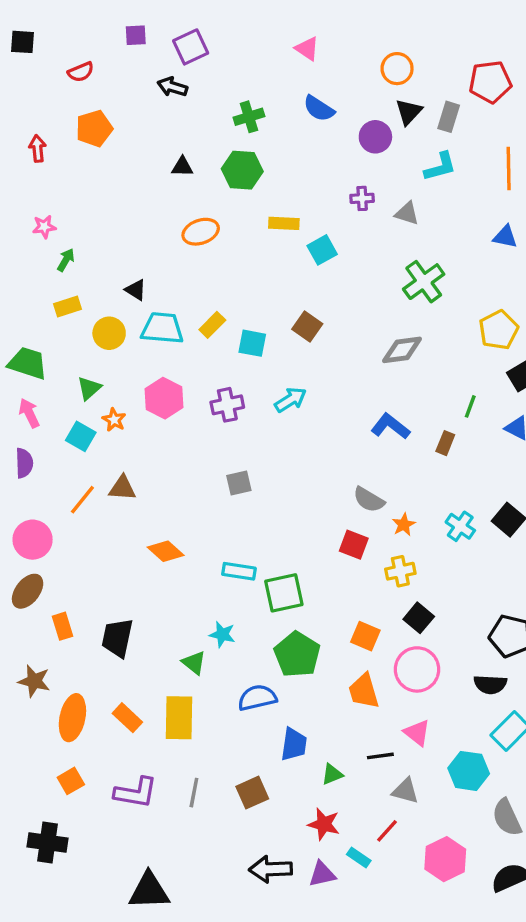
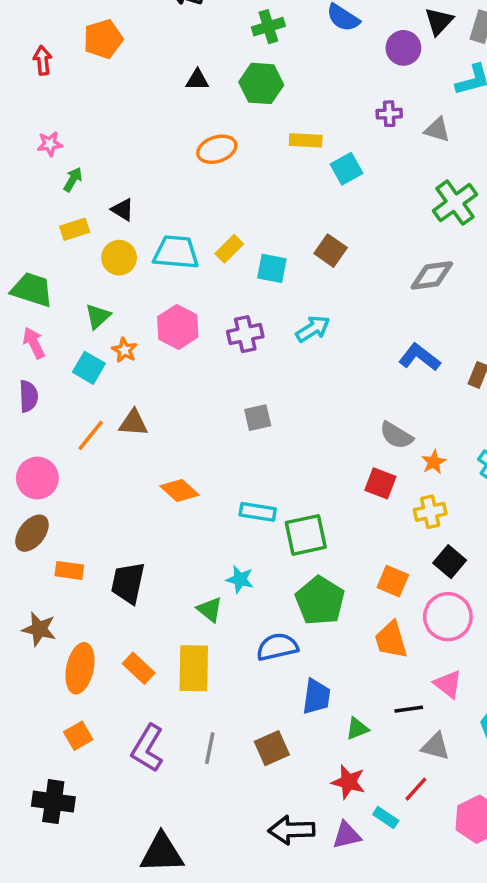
black triangle: (136, 290) -> (123, 210), moved
orange rectangle: (62, 626) -> (69, 570), turned -65
purple L-shape: (136, 793) -> (148, 748), turned 111

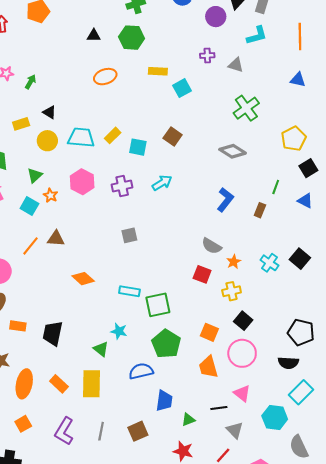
green arrow: (73, 179) -> (31, 82), moved
gray diamond: (432, 275) -> (233, 151), turned 40
blue L-shape: (419, 357) -> (225, 200), turned 90
gray triangle: (435, 746) -> (235, 430), turned 30

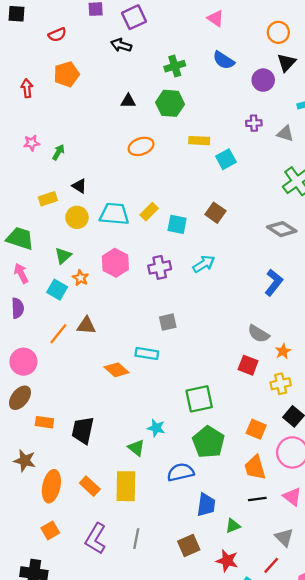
cyan rectangle: (129, 291) -> (147, 354), moved
black line: (219, 408) -> (257, 499), moved
brown square: (138, 431) -> (189, 546), moved

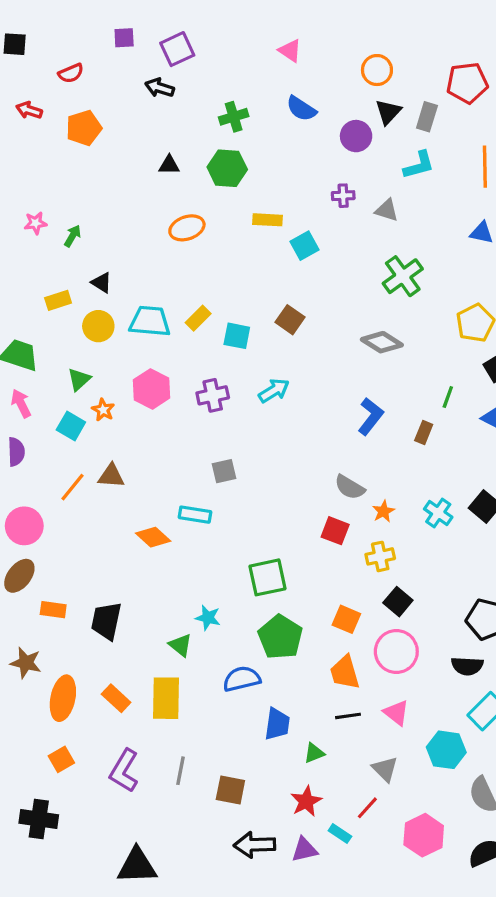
red arrow: (27, 88) -> (29, 110), moved, turned -66
brown square: (189, 546) -> (230, 790), moved, turned 35
red star: (227, 561) -> (306, 801), turned 30

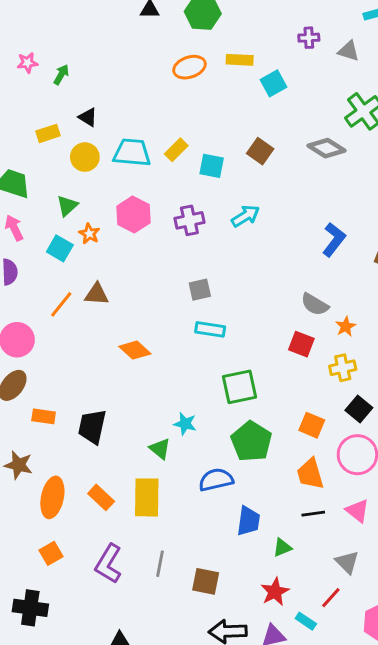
orange ellipse: (187, 228) -> (189, 67), moved
gray diamond: (382, 342) -> (326, 148), moved
cyan rectangle: (195, 515) -> (210, 329), moved

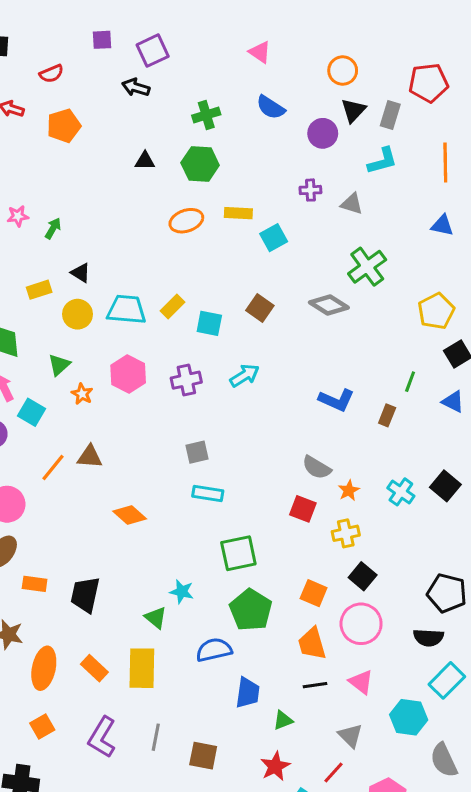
blue L-shape: (334, 240) -> (337, 400), turned 76
cyan square: (60, 248) -> (32, 412), moved

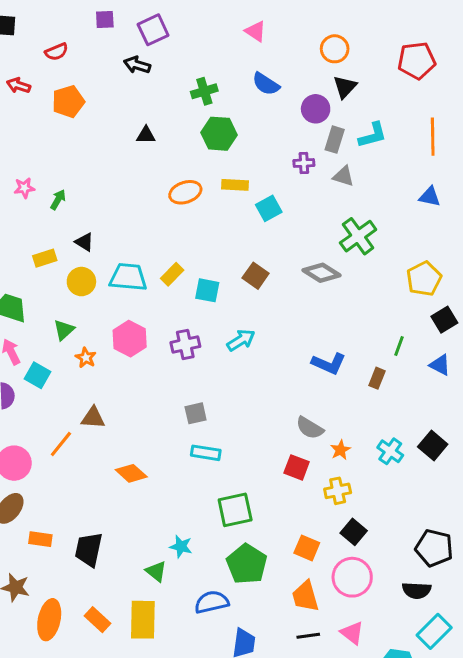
gray rectangle: (390, 115) -> (335, 140), moved
green hexagon: (200, 164) -> (219, 134), moved
orange line: (53, 467) -> (61, 444), moved

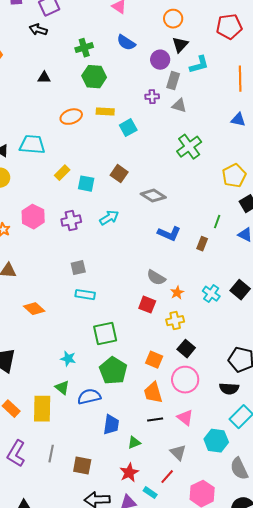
cyan L-shape: (373, 135) -> (199, 65), moved
gray diamond: (321, 273) -> (153, 196), moved
cyan trapezoid: (128, 277) -> (32, 145), moved
green triangle: (156, 571) -> (62, 388), moved

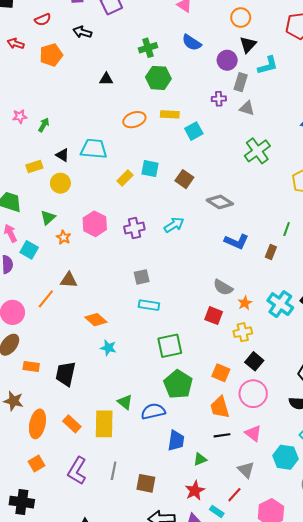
black arrow: (38, 30) -> (82, 32), moved
cyan square: (86, 184) -> (150, 169), moved
cyan cross: (211, 294) -> (280, 304), size x1.4
cyan star: (68, 359) -> (108, 348), moved

